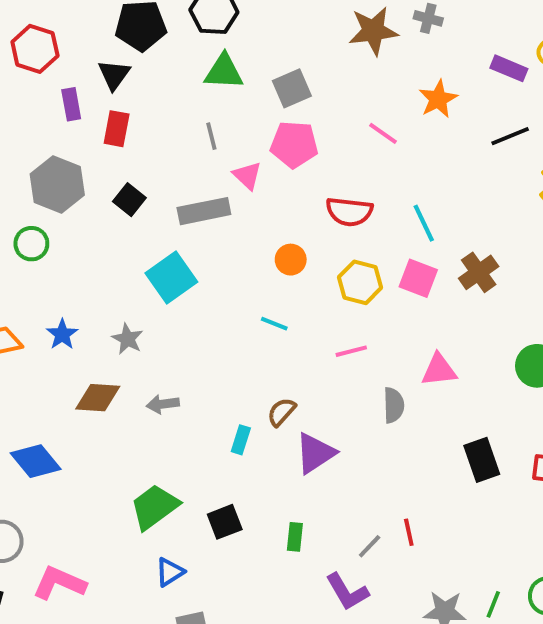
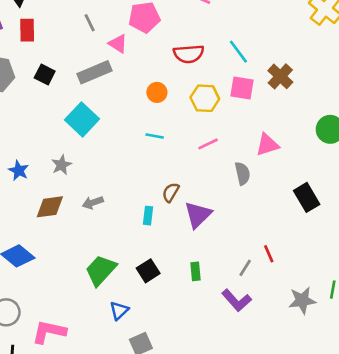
gray star: (127, 339) -> (61, 165), turned 30

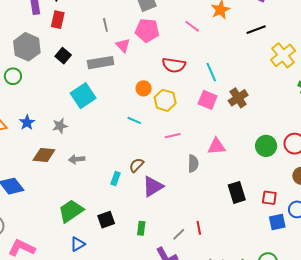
yellow hexagon: (205, 98) -> (165, 100), moved

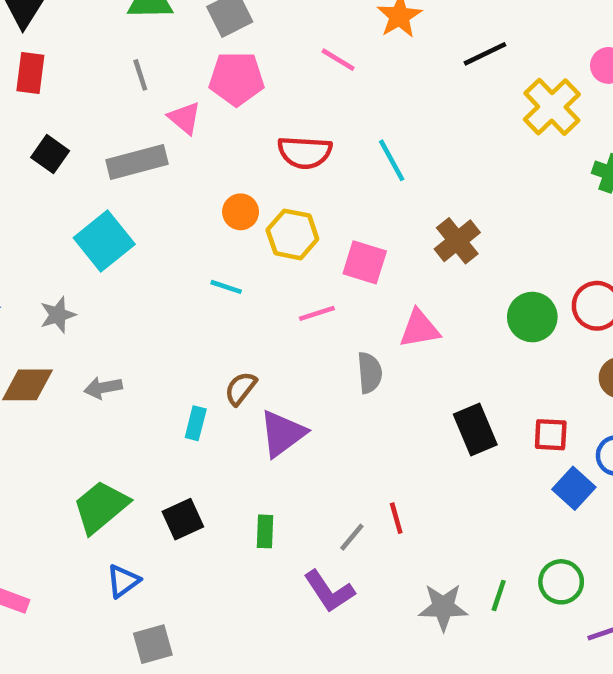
brown cross: (238, 98) -> (457, 241), moved
pink square: (208, 100) -> (365, 262), moved
blue square: (277, 222) -> (574, 488), turned -30

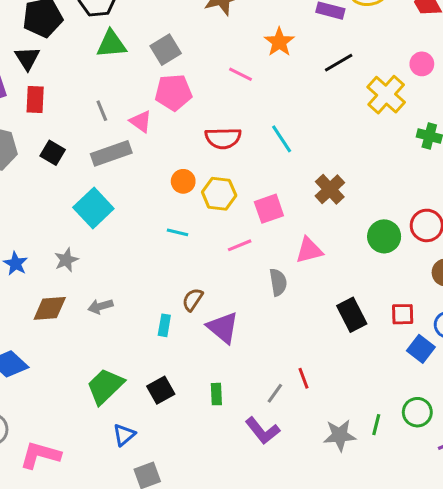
gray line: (140, 75) -> (102, 111), moved
pink square: (365, 262) -> (269, 209), turned -32
purple triangle: (282, 434) -> (223, 328), turned -39

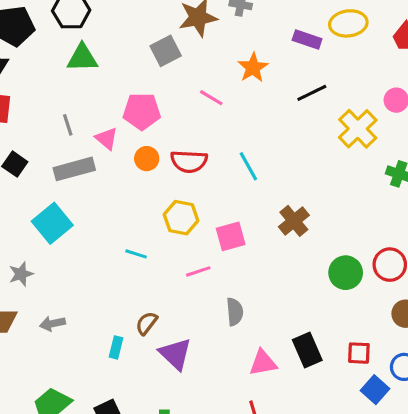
gray square: (166, 50) -> (166, 51), moved
orange circle: (183, 181) -> (147, 159), moved
pink triangle: (309, 250) -> (263, 363), moved

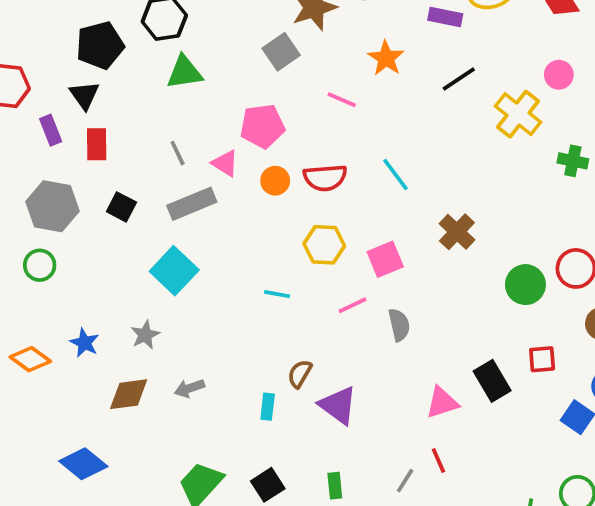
gray semicircle: (235, 312) -> (399, 325), moved
red square: (359, 353) -> (542, 359), moved

